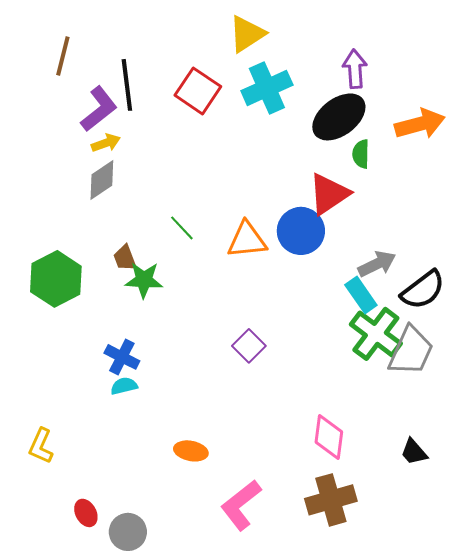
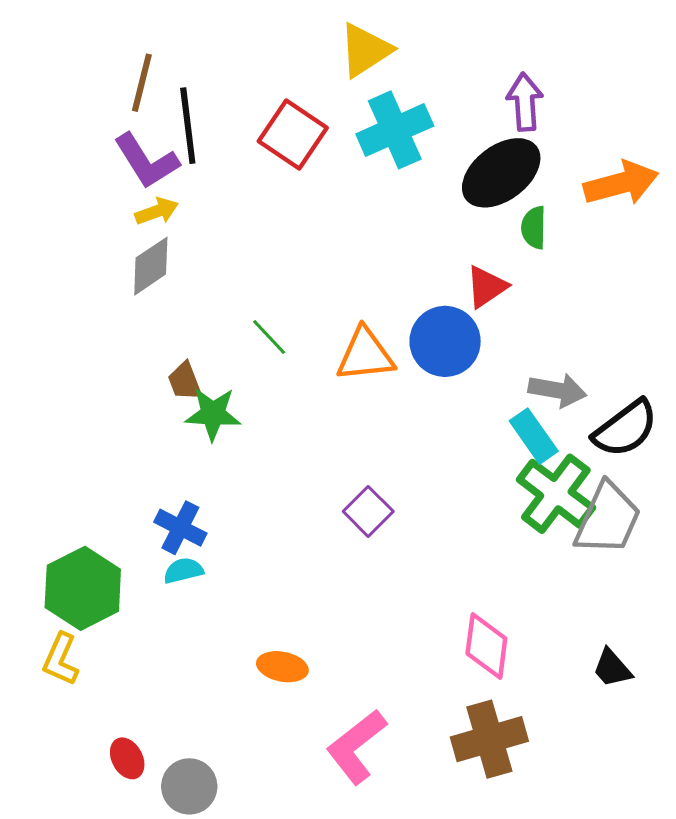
brown line: (63, 56) -> (142, 83), moved
purple L-shape: (99, 109) -> (146, 161), turned 96
red triangle: (329, 194) -> (486, 287), size x0.7
gray arrow: (377, 264) -> (557, 390), turned 36
green hexagon: (56, 279) -> (83, 588), moved

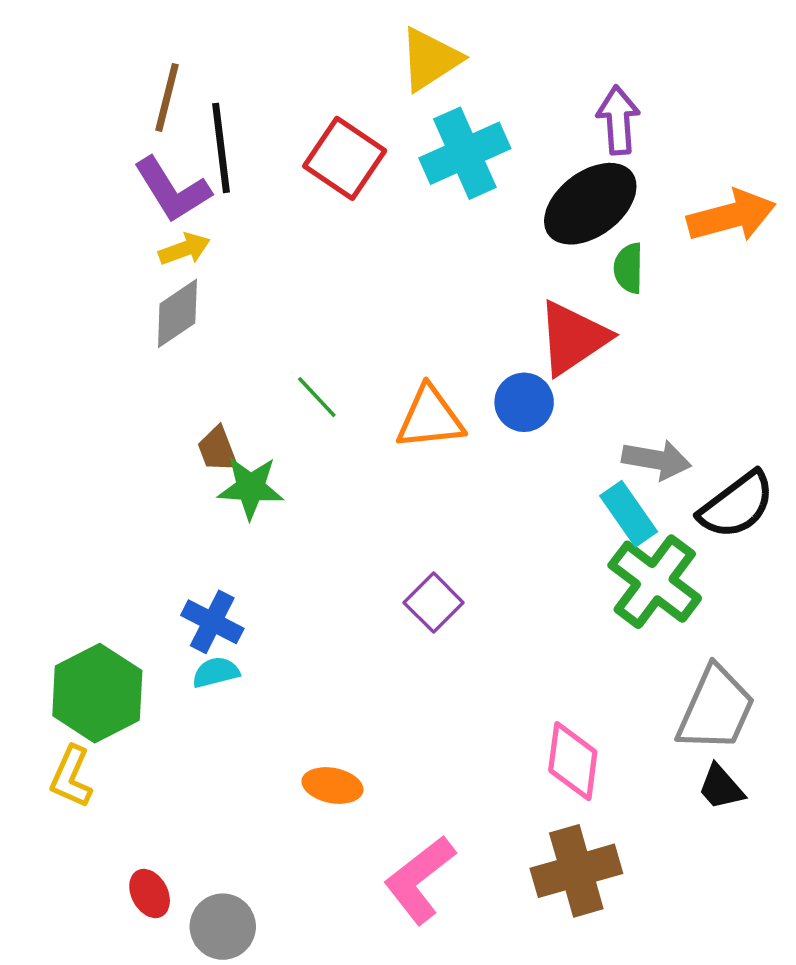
red triangle: (486, 287) -> (573, 338), size x1.5
blue circle: (445, 341) -> (524, 402), size x0.7
gray trapezoid: (608, 519) -> (716, 709), moved

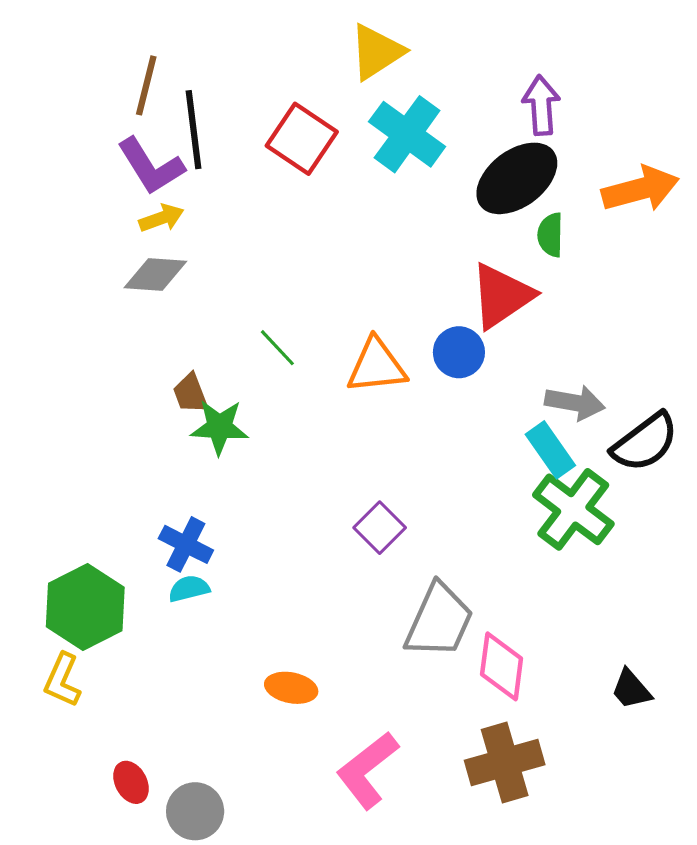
cyan cross: (465, 153) -> (407, 134), turned -30
gray diamond: (177, 313) -> (155, 274), turned 38
gray trapezoid: (716, 709) -> (439, 621), moved

